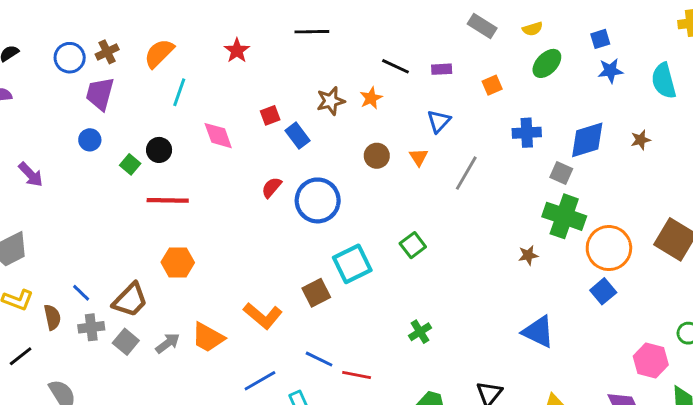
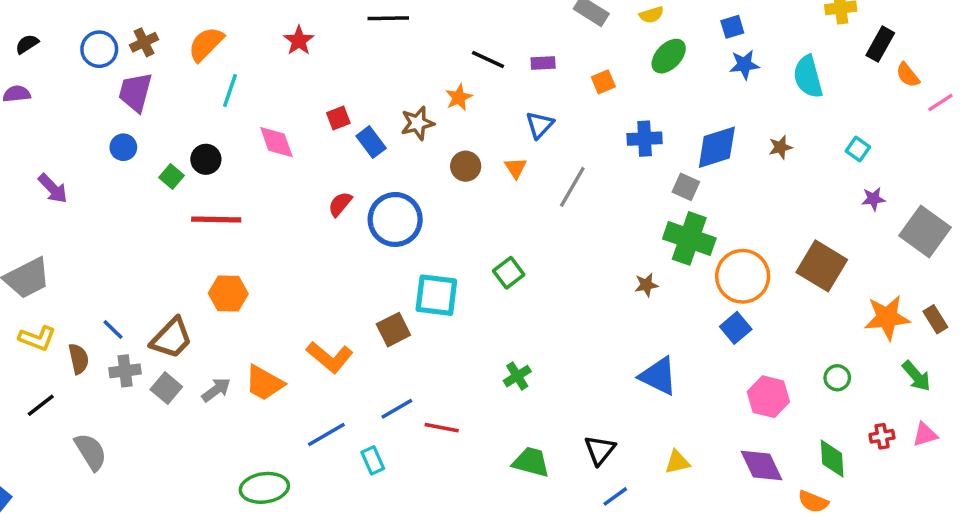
brown star: (331, 101) -> (417, 123), moved
cyan square: (352, 264) -> (436, 295), turned 33
blue line: (319, 359) -> (397, 409), turned -56
pink hexagon: (651, 360) -> (768, 397), moved

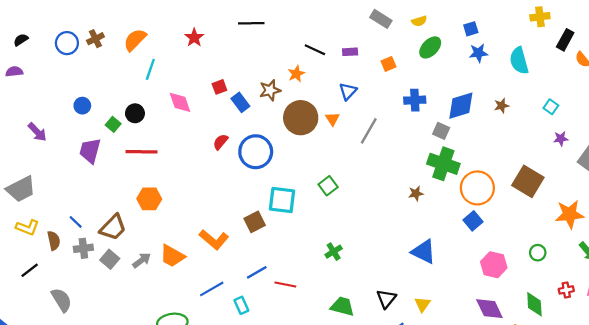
purple trapezoid: (135, 92) -> (90, 151), moved
brown circle: (466, 166) -> (301, 118), size x1.8
yellow triangle: (677, 462) -> (422, 304), moved, turned -42

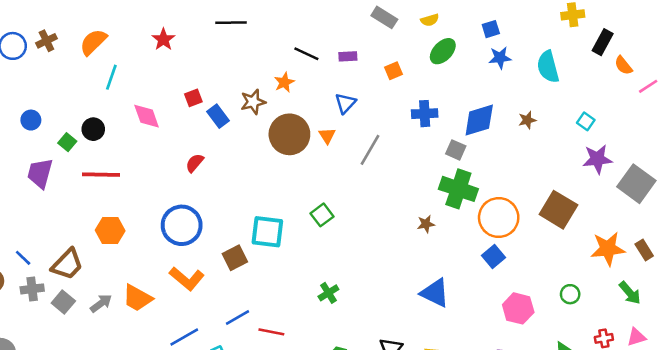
purple star: (561, 139) -> (597, 159), size x1.6
blue circle: (256, 152) -> (182, 225), moved

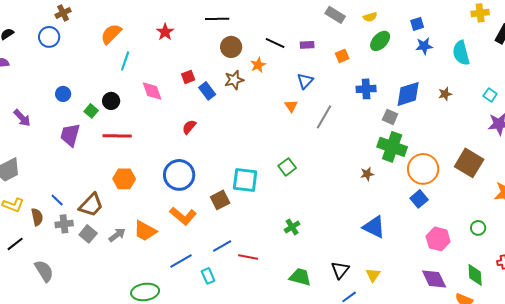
brown cross: (46, 41) -> (63, 13), moved
brown circle: (289, 134) -> (231, 47), moved, size x0.7

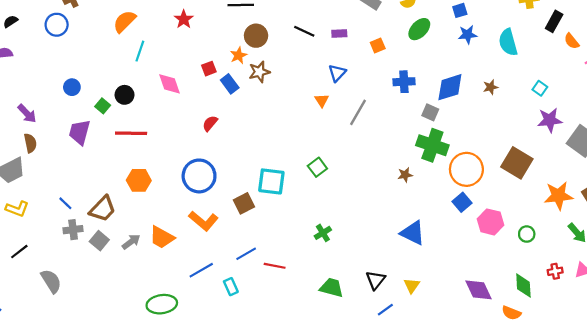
orange star: (258, 65) -> (238, 55), moved
brown semicircle: (37, 217) -> (30, 143), moved
pink hexagon: (438, 239) -> (491, 222), moved

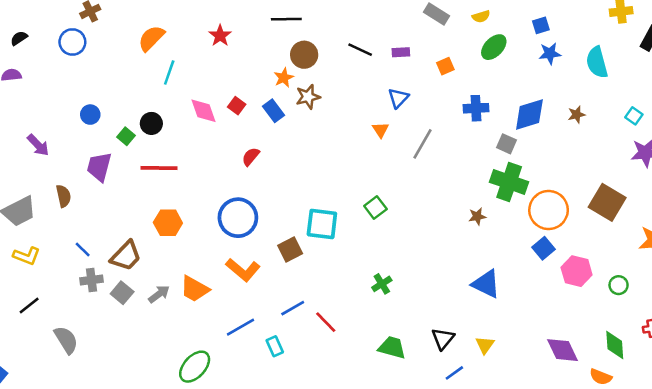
red square: (209, 69) -> (237, 106), moved, turned -32
brown semicircle: (30, 143) -> (64, 196), moved
red line: (275, 266) -> (326, 322), turned 35
green ellipse: (162, 304) -> (195, 367), turned -40

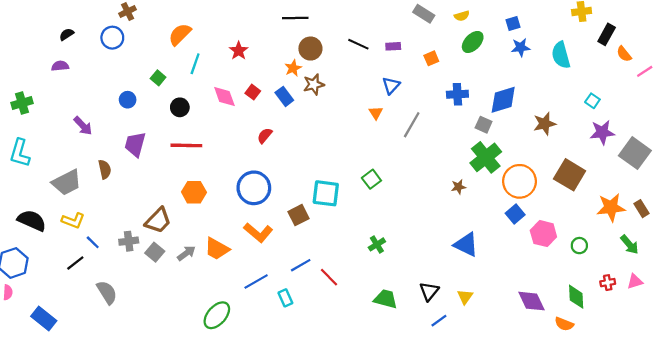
red star: (220, 36) -> (239, 51), moved
brown star: (577, 115) -> (545, 124), moved, size x1.5
green square: (126, 136) -> (158, 78), moved
green cross: (509, 182) -> (486, 157), turned 32
blue line: (83, 249) -> (93, 242), moved

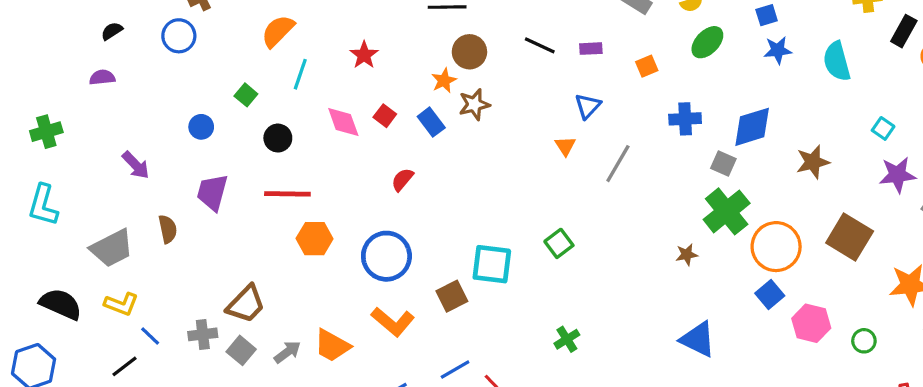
orange hexagon: (194, 192) -> (315, 239), moved

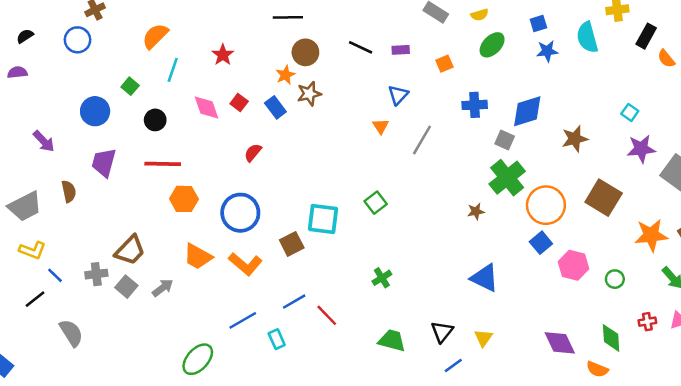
cyan semicircle: (837, 61) -> (587, 37), moved
blue circle: (201, 127) -> (95, 111), size x1.5
orange trapezoid: (332, 346) -> (198, 257), moved

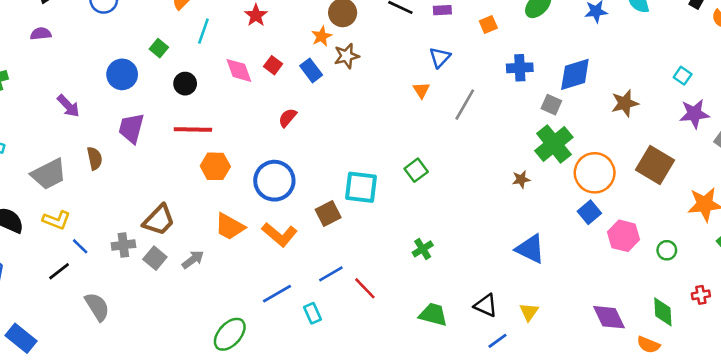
black triangle: (442, 332) -> (486, 305), turned -45

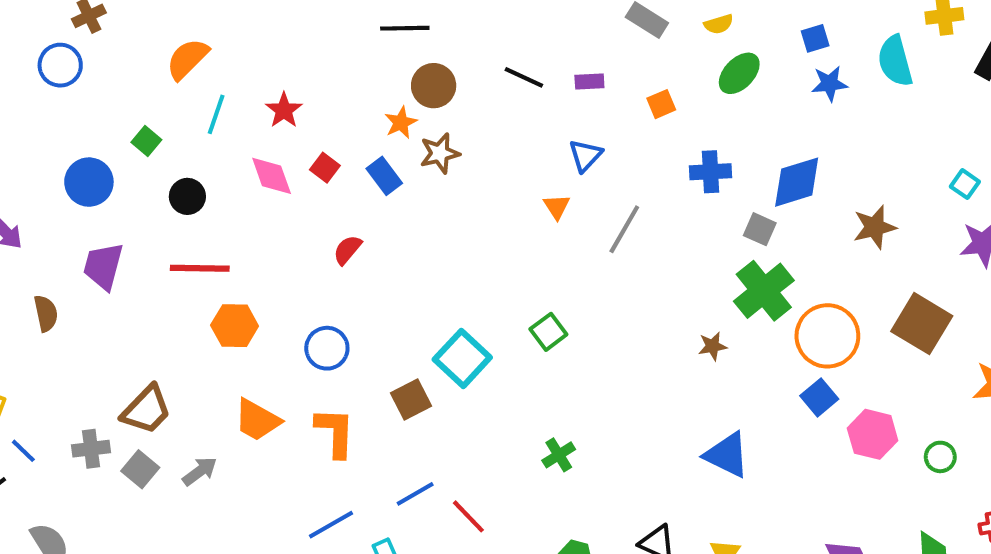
red star: (256, 15) -> (284, 110), moved
blue circle: (274, 181) -> (327, 348), size x0.7
cyan square: (361, 187) -> (462, 358), turned 36
orange L-shape: (280, 235) -> (335, 432), turned -128

